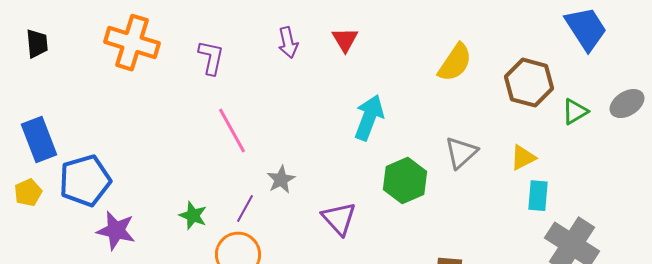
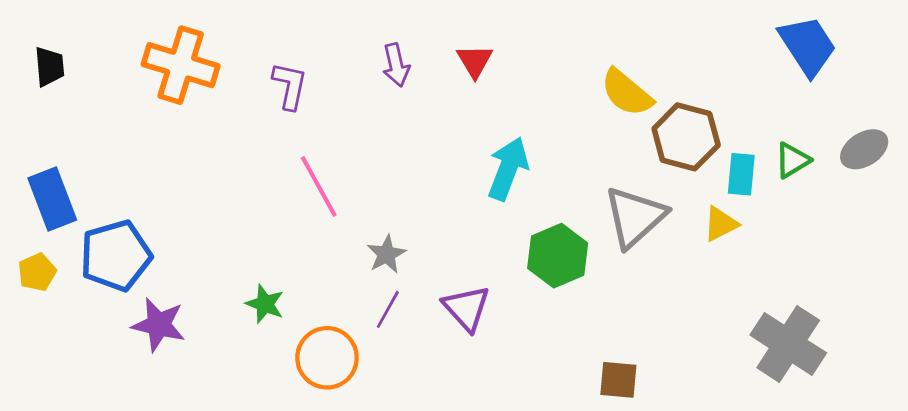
yellow semicircle: (455, 63) -> (627, 93), turned 96
brown hexagon: (529, 83) -> (686, 137), moved
gray triangle: (461, 153) -> (635, 217), size x1.4
cyan rectangle: (538, 196) -> (741, 174), moved
purple line: (245, 209) -> (388, 309), moved

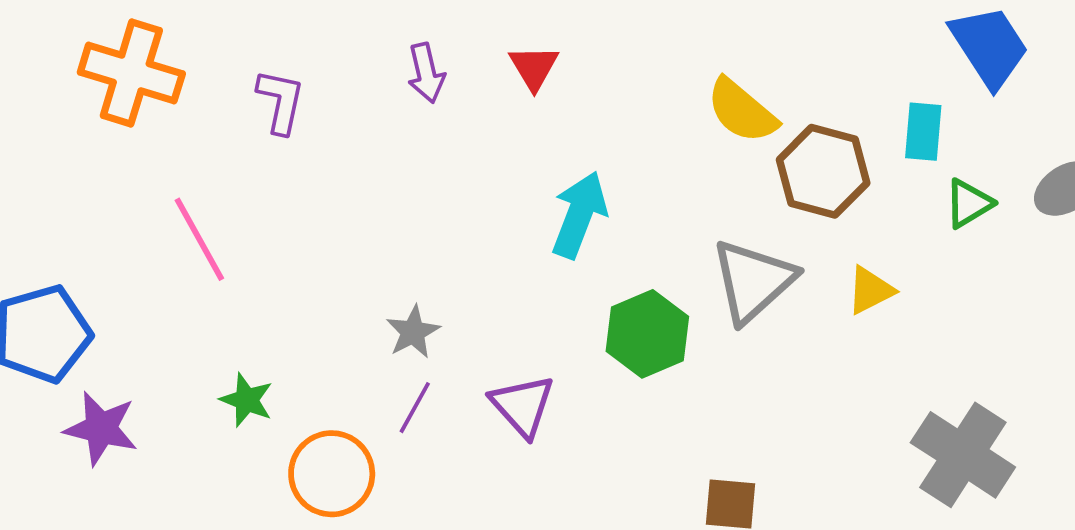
cyan rectangle: (741, 174) -> (923, 132), moved
pink line: (319, 187) -> (199, 239), moved

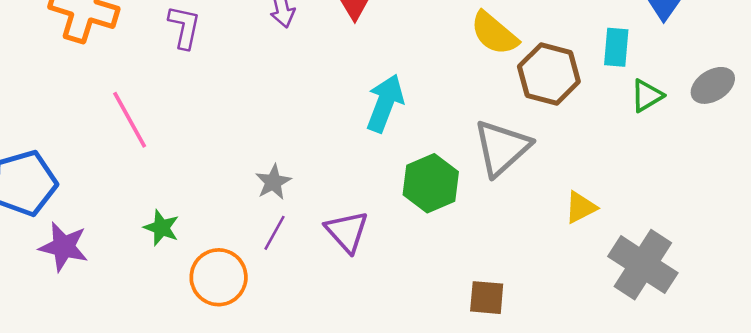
yellow triangle: (870, 290) -> (581, 207), moved

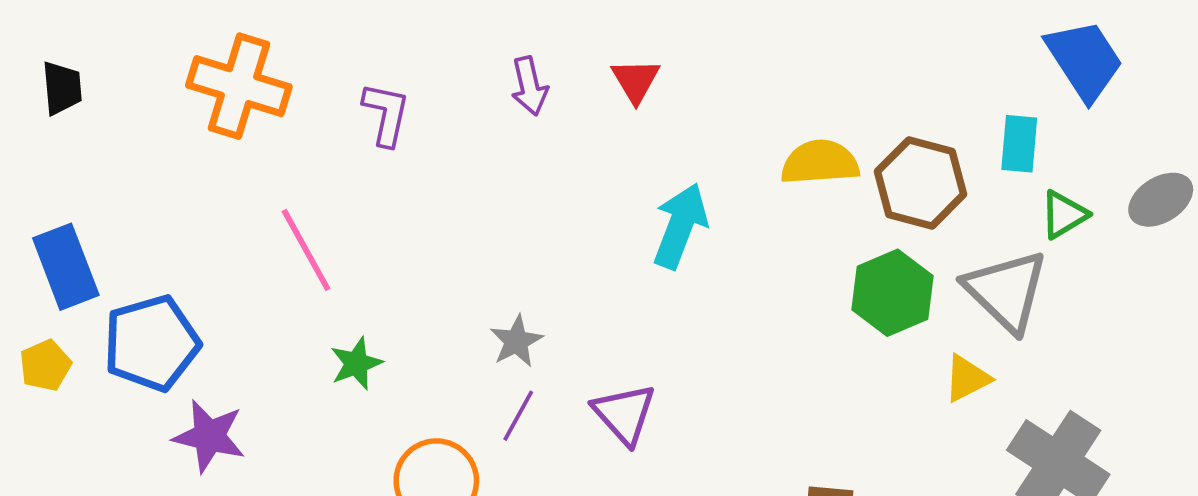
yellow semicircle: (494, 33) -> (820, 162), moved, turned 136
gray triangle: (502, 148) -> (1006, 291), moved, turned -34
green hexagon: (431, 183) -> (893, 293), moved
green star: (161, 228) -> (356, 364), moved, turned 30

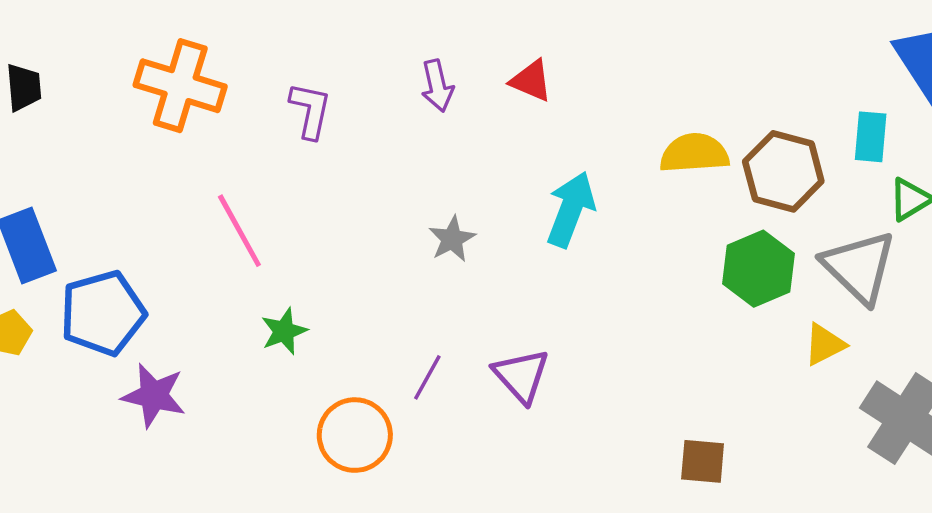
red triangle: (636, 81) -> (531, 81), turned -36
gray star: (516, 341) -> (452, 239), moved

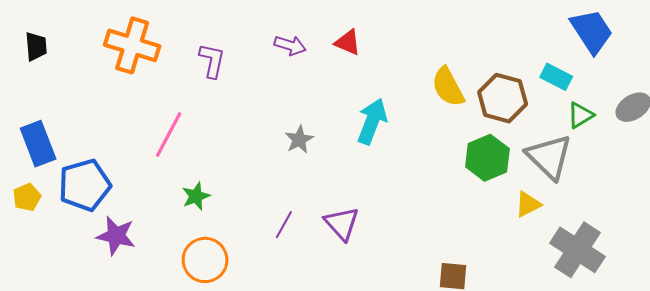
purple arrow: (437, 86) -> (290, 45), turned -60
cyan rectangle: (871, 137) -> (556, 77), turned -68
yellow semicircle: (694, 153) -> (448, 87), turned -114
pink line: (239, 231) -> (169, 134), turned 57
orange circle: (355, 435) -> (205, 260), moved

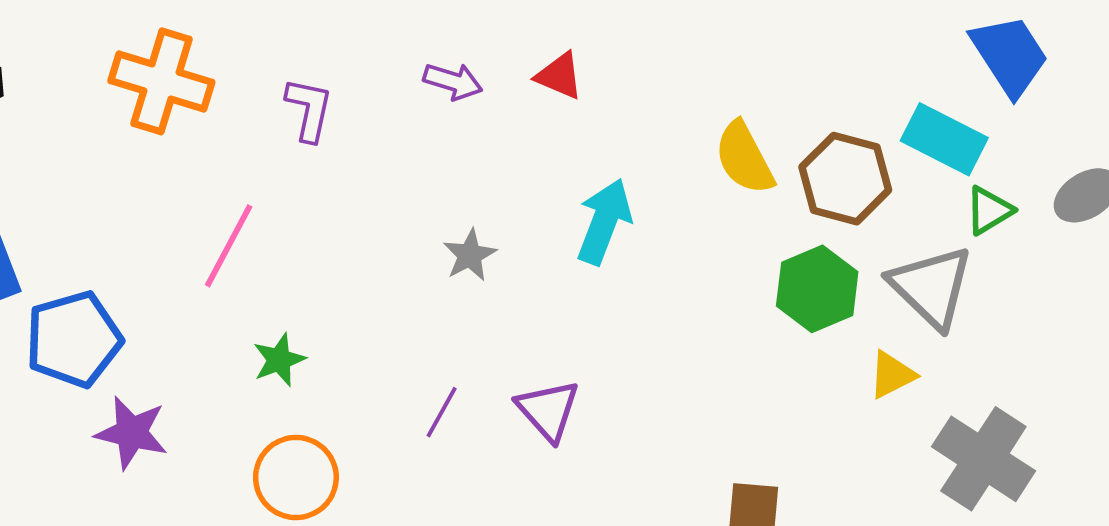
cyan rectangle: (556, 77) -> (944, 139), size x1.4

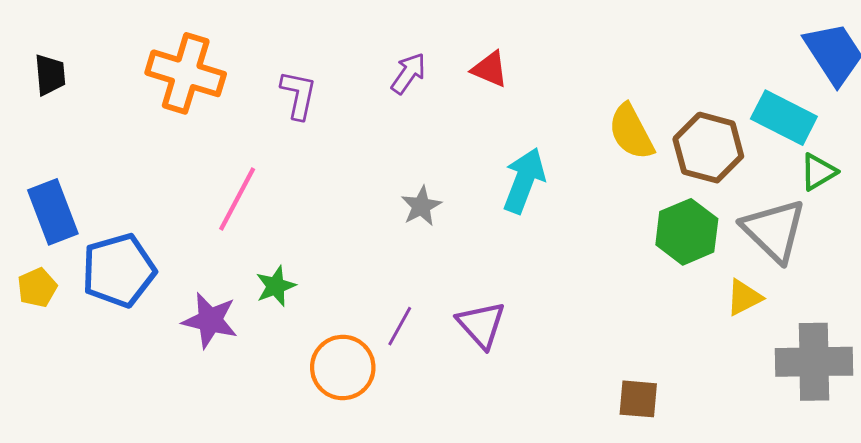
purple arrow: (453, 81) -> (408, 73), turned -72
purple star: (132, 433) -> (210, 320), moved
gray cross: (983, 459) -> (814, 362), turned -34
orange circle: (296, 477) -> (343, 367), moved

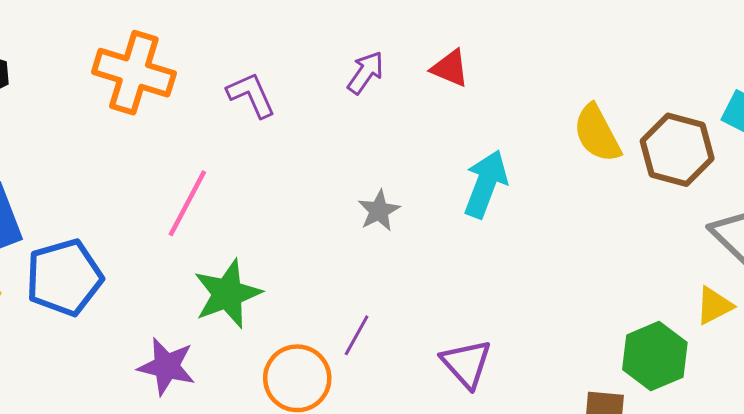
purple L-shape: (298, 95) -> (251, 95), turned -36
green hexagon: (687, 232) -> (655, 356), moved
green star: (276, 286) -> (227, 294), size x1.6
purple star: (210, 320) -> (167, 366), moved
purple triangle: (481, 325) -> (466, 363), moved

